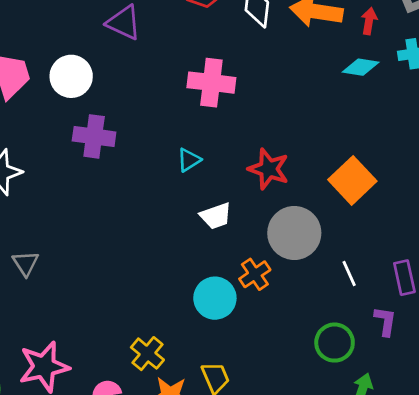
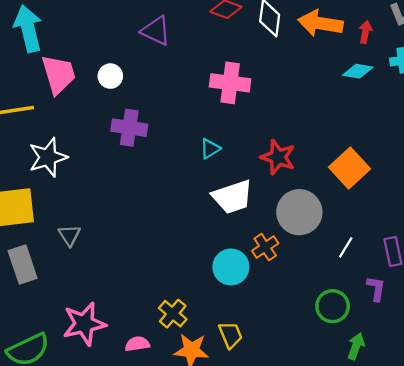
white circle: (71, 76) -> (110, 76), size x0.7
white trapezoid: (216, 216) -> (232, 197), size x1.5
white line: (349, 274) -> (346, 247), turned 55

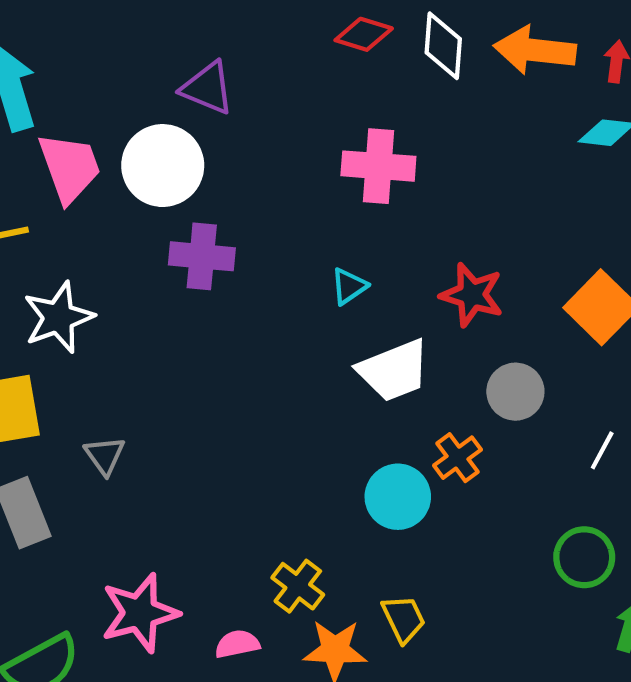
purple triangle: (156, 31) -> (207, 88), moved
white circle: (110, 76) -> (163, 166), size x1.8
gray circle: (299, 212) -> (515, 392), size x0.7

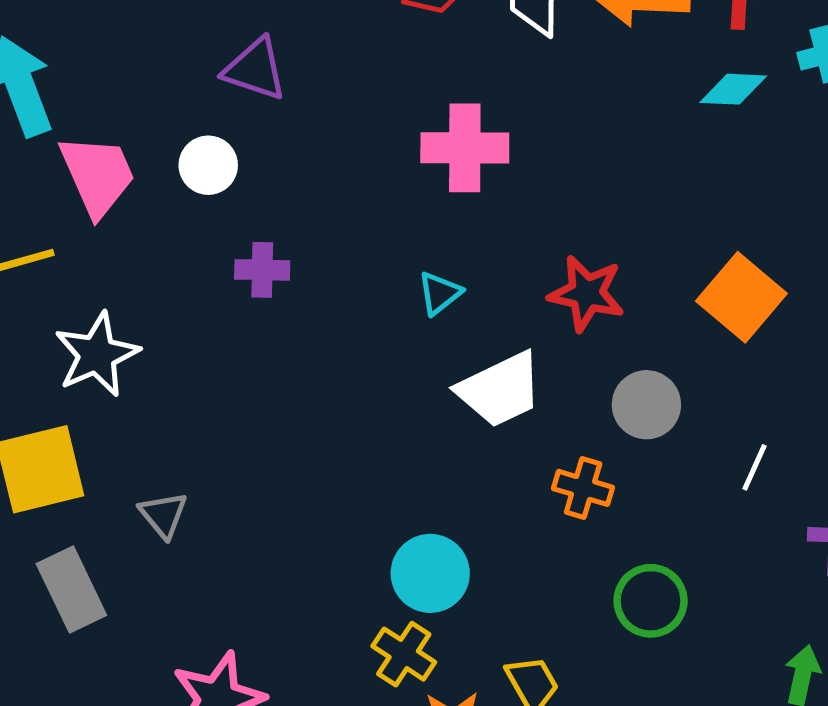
white circle: (163, 166) -> (208, 165), size x0.6
purple cross: (202, 256) -> (262, 270), size x0.7
orange cross: (457, 458) -> (583, 488), turned -33
cyan circle: (398, 497) -> (430, 573), moved
green circle: (584, 557) -> (651, 601), moved

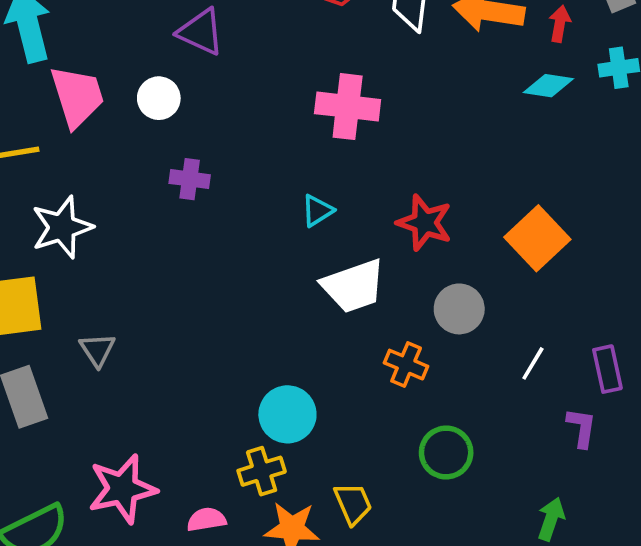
yellow cross: (404, 654) -> (262, 471), turned 33

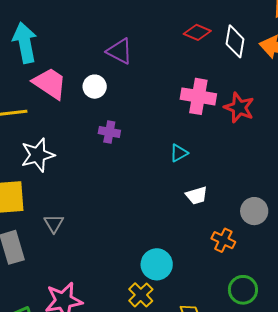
pink trapezoid: (77, 96) -> (50, 83), turned -42
red star: (425, 223) -> (239, 108), moved
white trapezoid: (353, 286) -> (197, 195), size x0.6
yellow cross: (262, 471) -> (141, 295), turned -30

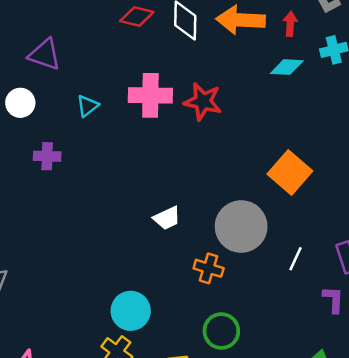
cyan triangle: (179, 153) -> (87, 106), moved
gray circle: (254, 211) -> (241, 226), size x1.5
green circle: (243, 290) -> (221, 331), moved

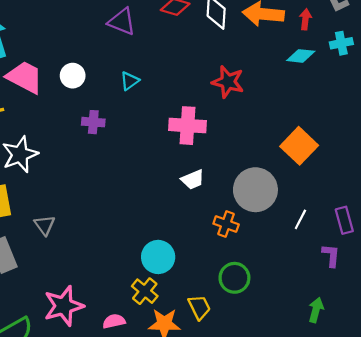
purple triangle: (45, 54) -> (122, 22), moved
pink cross: (150, 95) -> (187, 126), moved

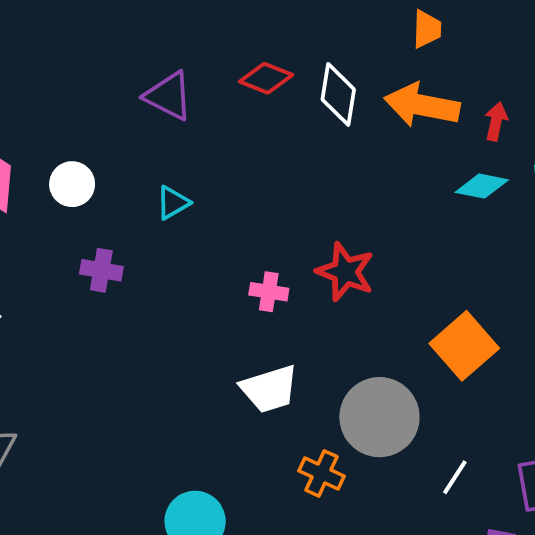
red star: (228, 82) -> (345, 272), moved
pink cross: (187, 126) -> (269, 292), size x0.6
white trapezoid: (193, 180) -> (269, 389), size x1.4

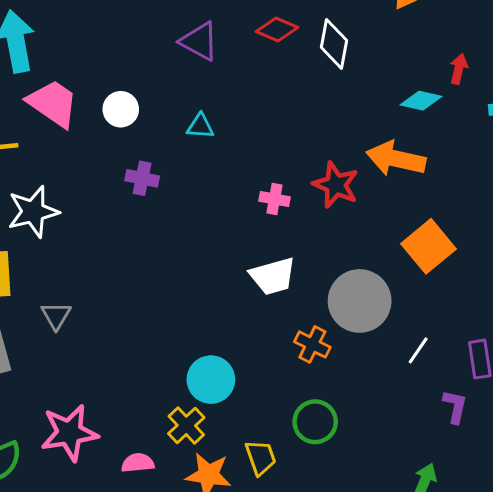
orange arrow: (422, 105) -> (396, 159), moved
cyan diamond: (482, 186) -> (421, 101), moved
cyan triangle: (173, 203) -> (200, 126), turned 32

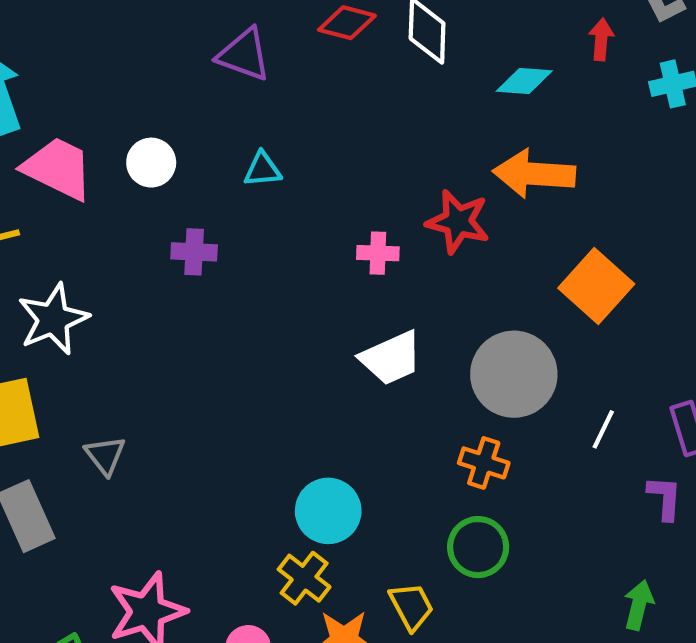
cyan diamond: (421, 101) -> (524, 81), moved
orange cross: (312, 344) -> (484, 463), moved

